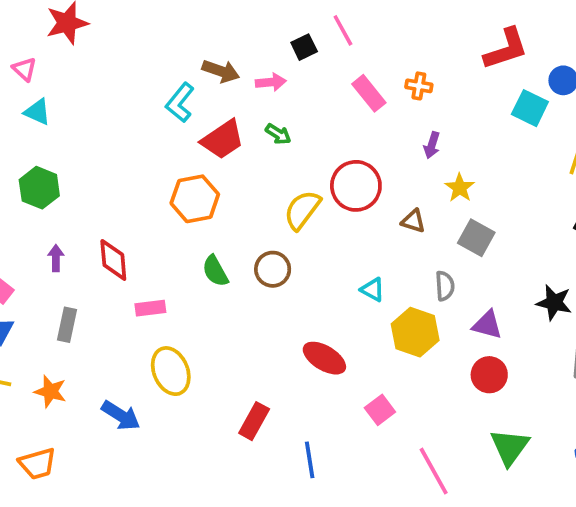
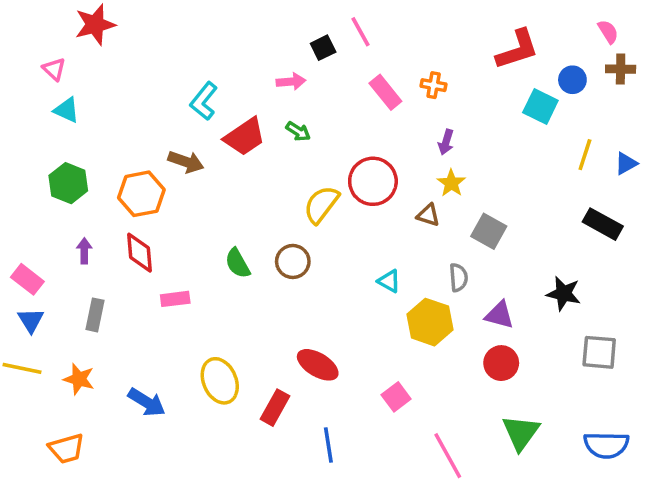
brown arrow: (221, 71) -> (186, 162), moved
yellow star: (460, 188) -> (451, 183), moved
orange hexagon: (195, 199) -> (141, 194), moved
red ellipse: (324, 358) -> (318, 365), moved
yellow ellipse: (171, 371) -> (220, 381), moved

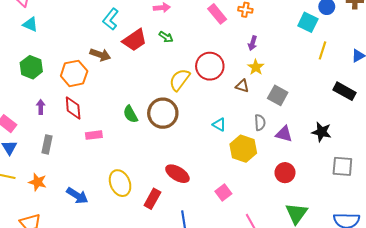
yellow line: (585, 155) -> (323, 50), moved
brown circle: (293, 261) -> (163, 113), size x1.5
purple triangle: (499, 315) -> (284, 134), moved

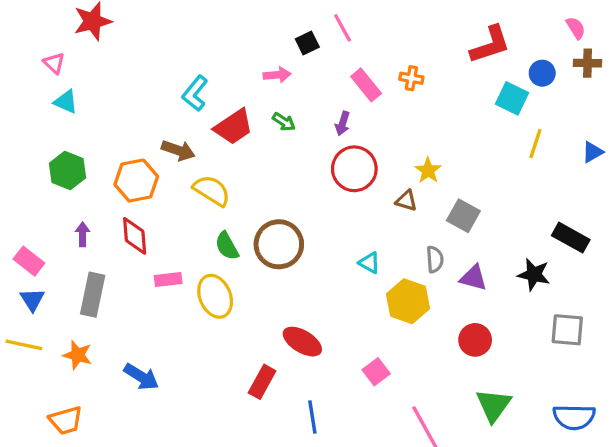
purple arrow: (253, 43) -> (343, 123), moved
yellow semicircle: (180, 80) -> (212, 191), moved, turned 85
black rectangle: (345, 91) -> (571, 238), moved
gray rectangle: (47, 144) -> (93, 295), size x1.4
yellow ellipse: (120, 183) -> (215, 296), moved

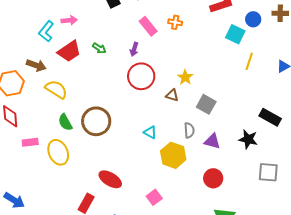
pink arrow: (277, 75) -> (69, 20), moved

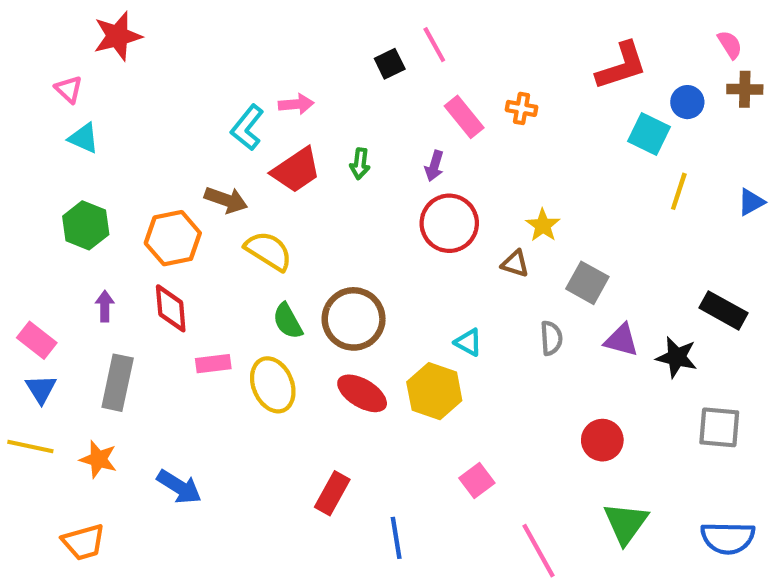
green arrow: (99, 48) -> (360, 164), turned 64
purple triangle: (212, 141) -> (621, 340), moved
yellow hexagon: (173, 155) -> (434, 391), moved
red ellipse: (110, 179) -> (362, 393), moved

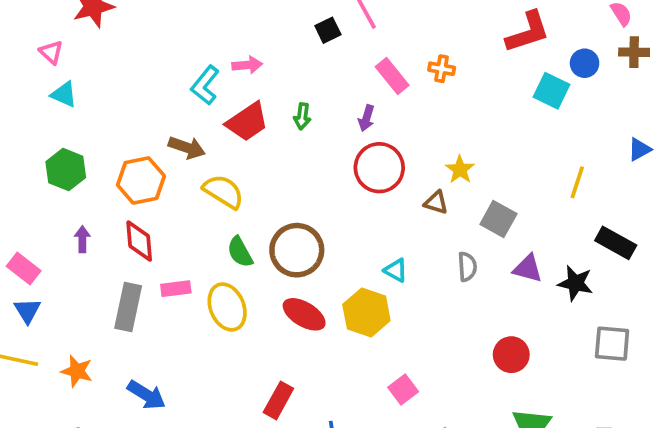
yellow line: (679, 191) -> (577, 182), moved
gray rectangle: (118, 383) -> (128, 307), moved

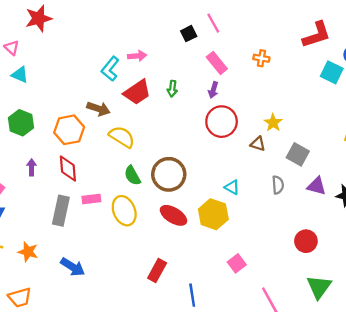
pink rectangle: (392, 76) -> (217, 63), moved

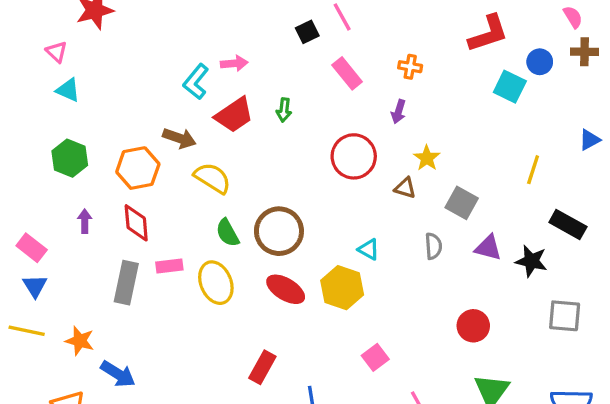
purple arrow: (213, 90) -> (399, 112), moved
blue arrow: (73, 267) -> (118, 374), moved

